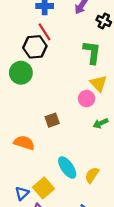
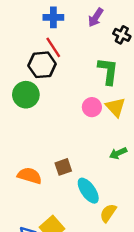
pink circle: (87, 99) -> (92, 107), moved
brown square: (52, 120) -> (63, 167), moved
cyan ellipse: (67, 167) -> (88, 191), moved

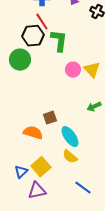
green L-shape: (108, 71) -> (59, 41), moved
orange semicircle: (30, 176) -> (33, 133), moved
yellow semicircle: (108, 213) -> (70, 157), moved, turned -84

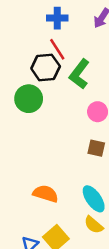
green L-shape: (59, 41) -> (79, 74), turned -150
brown square: (50, 118) -> (96, 148), moved, turned 32

